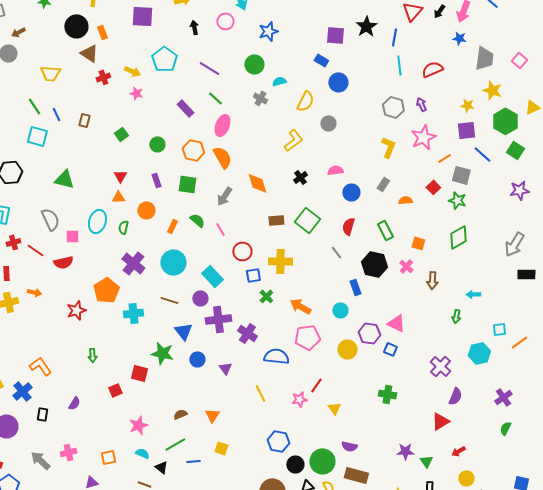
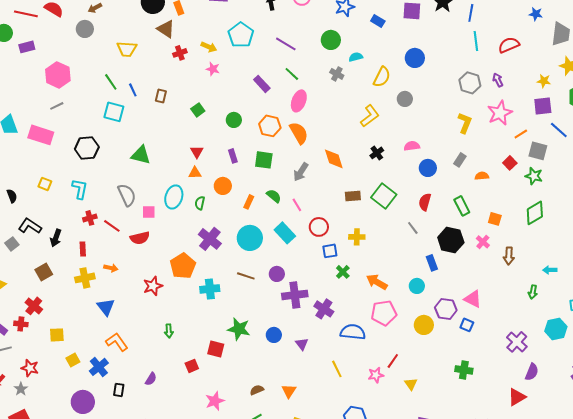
blue rectangle: (321, 60) -> (378, 21), moved
yellow cross: (280, 261) -> (357, 237), size x0.7
cyan rectangle: (212, 276) -> (285, 233), moved
blue triangle: (183, 331) -> (106, 307), moved

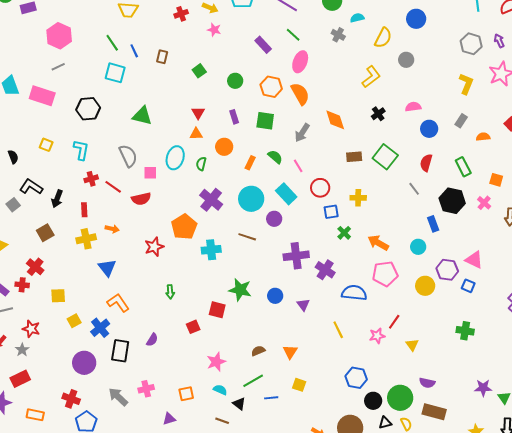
purple circle: (277, 274) -> (274, 219), moved
black rectangle: (119, 390) -> (120, 351), size x1.6

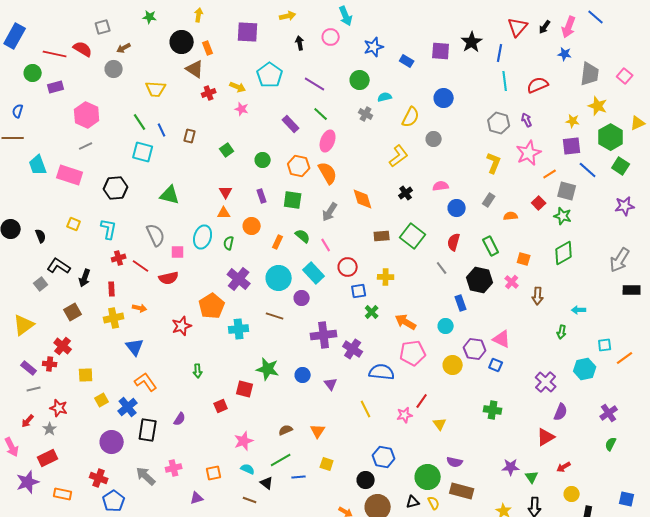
black circle: (373, 401) -> (366, 480), moved

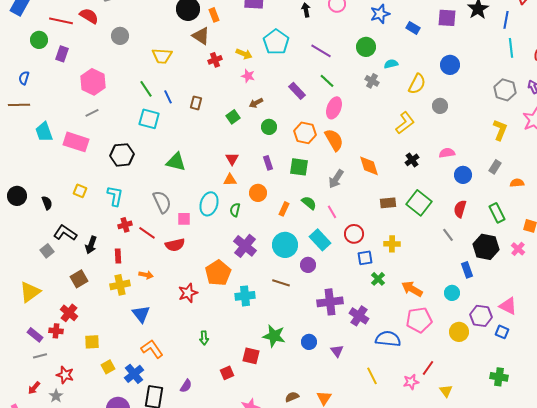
brown arrow: (124, 48) -> (256, 103), moved
purple rectangle: (56, 87) -> (62, 54), turned -56

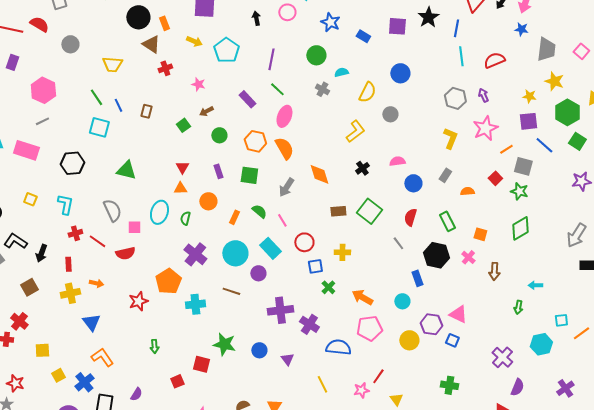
blue star: (380, 14) -> (330, 22), turned -30
purple line: (321, 51) -> (271, 59), turned 70
yellow arrow: (244, 54) -> (194, 41), moved

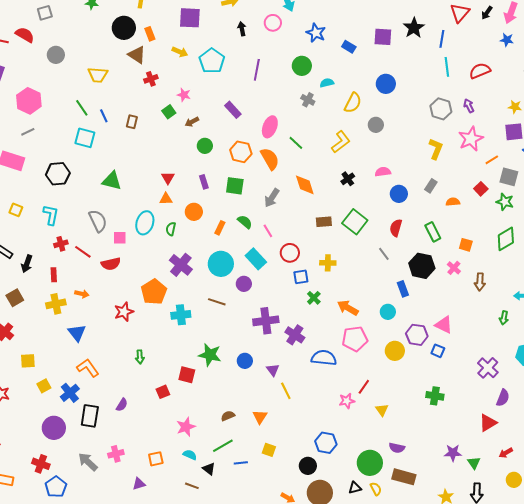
green line: (277, 89) -> (296, 143), moved
green square: (183, 125) -> (169, 112), moved
yellow line: (322, 384) -> (286, 391), moved

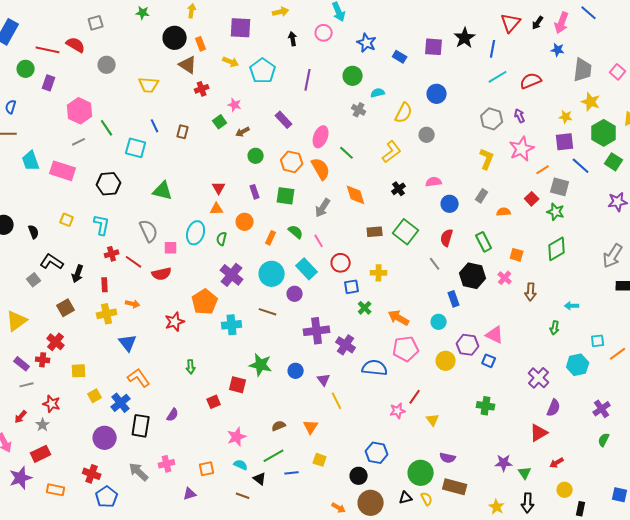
cyan line: (447, 67) -> (498, 77), turned 66
green line: (82, 108) -> (107, 128), moved

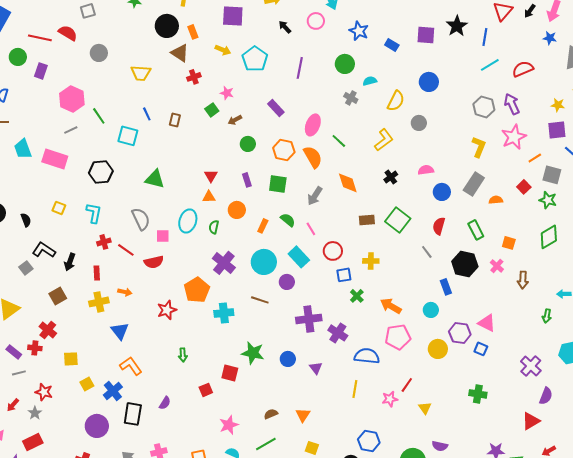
black arrow: (293, 39) -> (285, 27), turned -32
purple arrow: (520, 116) -> (512, 104), size x1.5
gray rectangle: (482, 196) -> (474, 184), size x1.6
yellow line: (337, 401) -> (355, 389), moved, turned 36

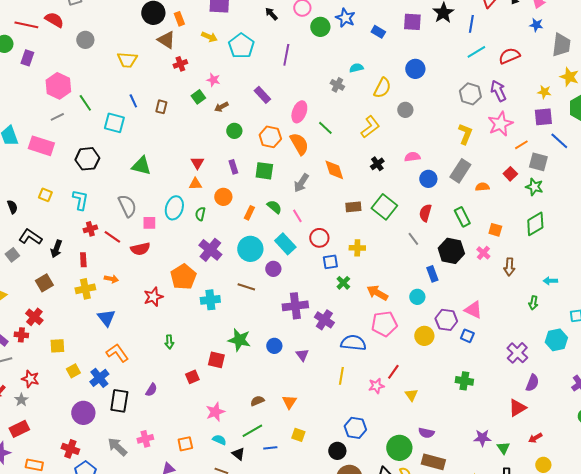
green circle: (345, 64) -> (320, 27), moved

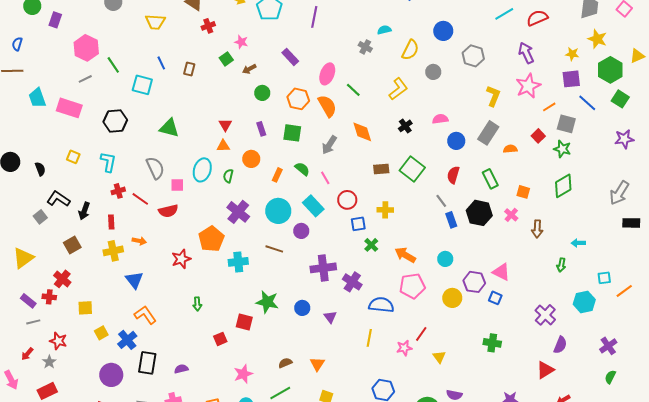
gray hexagon: (470, 94) -> (473, 56), moved
blue rectangle: (432, 274) -> (451, 220), moved
purple semicircle: (151, 390) -> (181, 369), moved, turned -136

